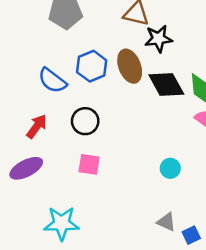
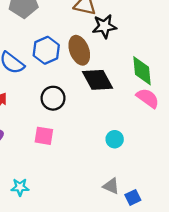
black diamond: (166, 84) -> (98, 80), moved
black circle: (85, 121) -> (53, 98), moved
cyan star: (62, 223) -> (20, 187), size x0.6

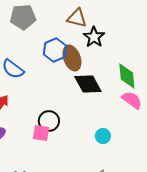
black star: (104, 26) -> (94, 37), turned -30
blue hexagon: (46, 50) -> (55, 50), moved
black circle: (53, 98) -> (49, 121), moved

